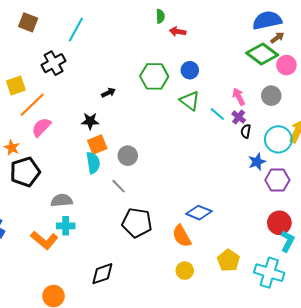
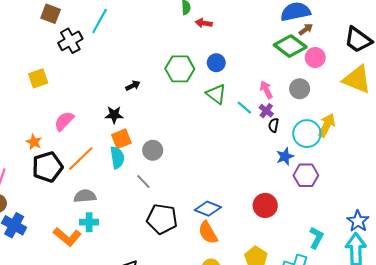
black cross: (54, 63) -> (70, 41), moved
orange line: (32, 105) -> (81, 159), moved
blue diamond: (199, 213) -> (208, 209), moved
red circle: (279, 223) -> (265, 205), moved

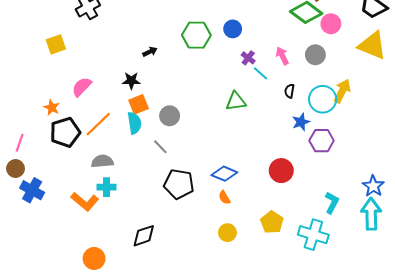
green triangle: (216, 94) -> (236, 101), moved, turned -45
purple cross: (266, 111) -> (248, 58), moved
orange semicircle: (208, 233) -> (224, 197), size x0.6

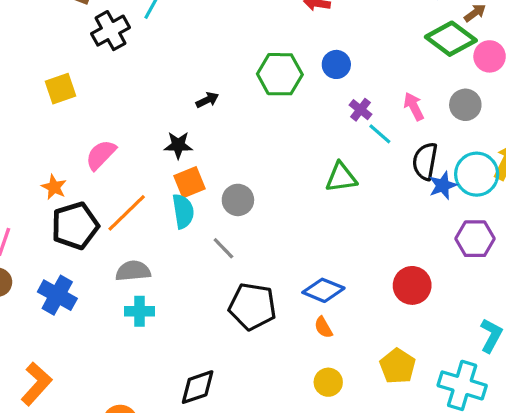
black semicircle: (290, 91) -> (425, 161), size x1.6
blue star: (301, 122) -> (443, 185), moved
blue cross: (32, 190) -> (57, 295), moved
orange L-shape: (85, 202) -> (36, 384), moved, turned -88

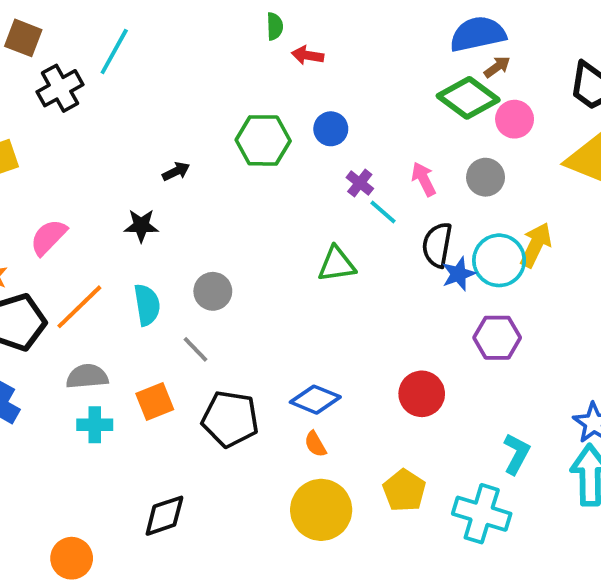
orange square: (190, 182) -> (155, 402), moved
yellow circle: (328, 382) -> (321, 510), size x1.8

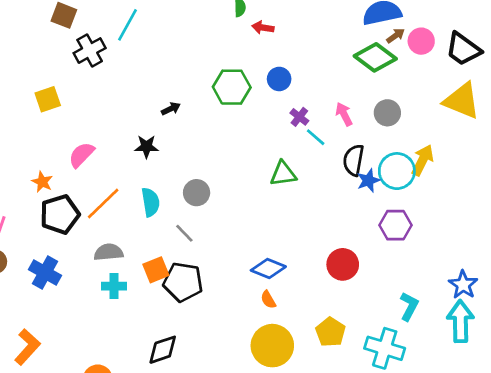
pink circle: (515, 119) -> (421, 41), moved
black pentagon: (230, 419) -> (183, 282), moved

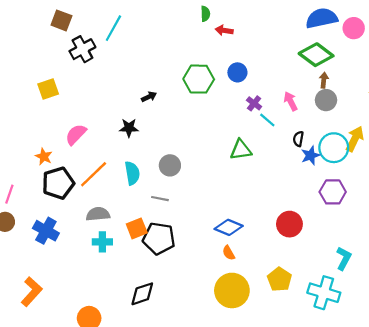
brown arrow: (395, 36) -> (324, 80), moved, turned -48
pink circle: (421, 41) -> (354, 28), moved
black semicircle: (354, 160) -> (298, 139), size x0.6
gray line: (184, 233) -> (160, 199), turned -35

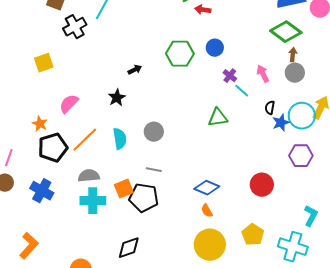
black star: (129, 128) -> (117, 98), turned -30
gray line: (160, 199) -> (154, 170), moved
cyan cross: (102, 242) -> (93, 201), size x1.4

